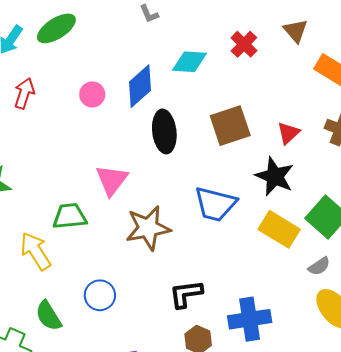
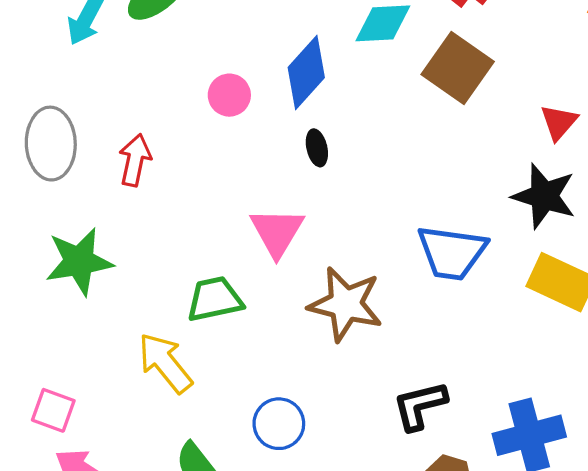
red arrow: (24, 93) -> (135, 160), moved
brown square: (230, 126) -> (458, 68), moved, turned -30
black ellipse: (164, 131) -> (317, 148), moved, size x0.5
brown star: (148, 228) -> (346, 304), turned 30

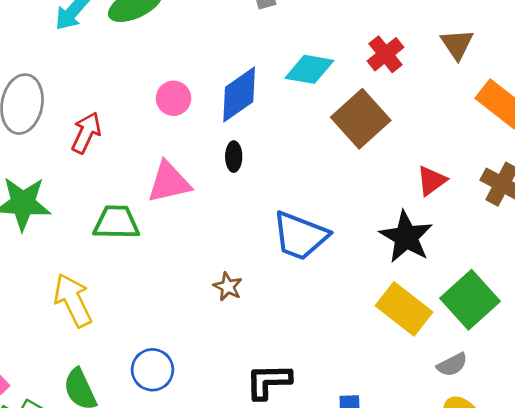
pink triangle: (277, 232) -> (169, 182), moved, turned 33
blue trapezoid: (452, 252) -> (300, 236), moved
green trapezoid: (215, 299) -> (116, 222), moved
brown star: (346, 304) -> (228, 287), size x0.5

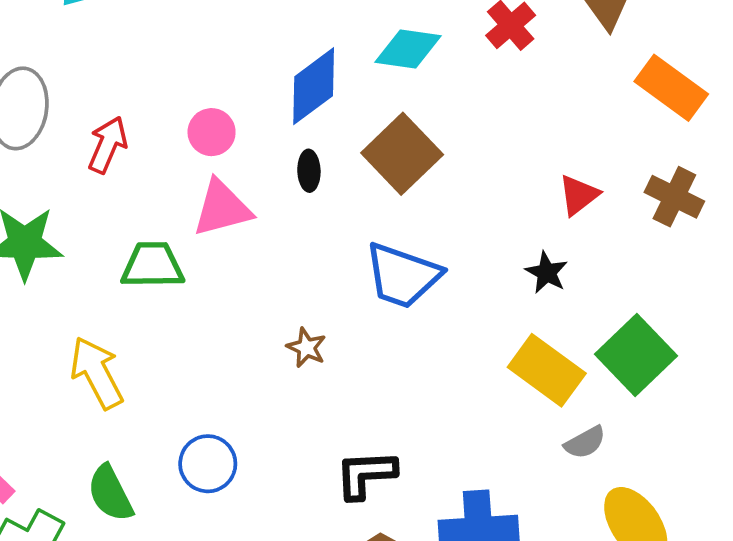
pink circle: (174, 98) -> (212, 132), moved
brown square: (361, 119) -> (402, 154), moved
black star: (406, 237) -> (547, 273), size x0.6
gray semicircle: (452, 365) -> (585, 442), moved

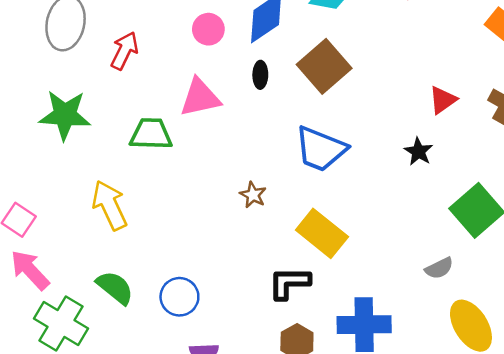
pink circle: (212, 132) -> (208, 29), moved
yellow rectangle: (547, 370) -> (322, 233), moved
blue circle: (208, 464) -> (179, 297), moved
green semicircle: (110, 493) -> (115, 288), turned 153

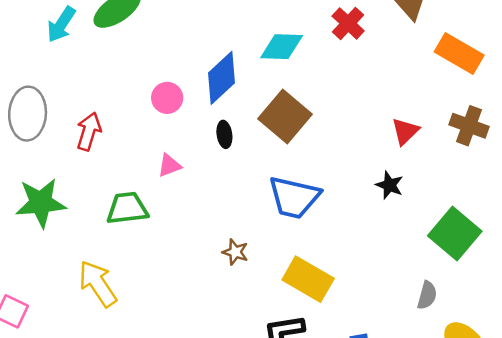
pink triangle: (200, 98) -> (169, 165), size x0.6
gray semicircle: (439, 268) -> (427, 295), turned -40

